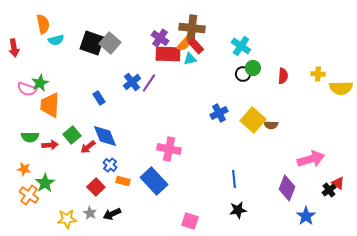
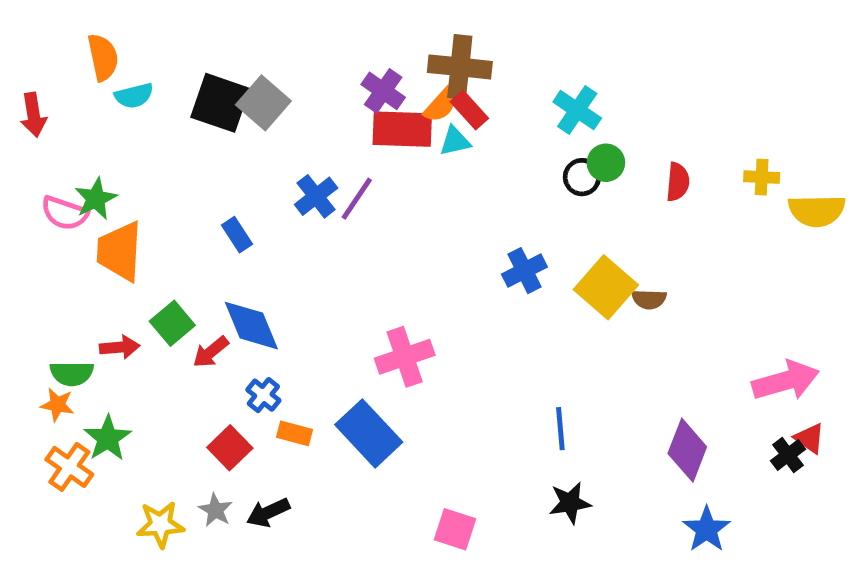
green semicircle: (30, 137) -> (72, 374), moved
pink cross: (169, 149) -> (405, 357), turned -30
pink arrow: (311, 159) -> (786, 381), moved
blue star: (306, 216) -> (707, 529), moved

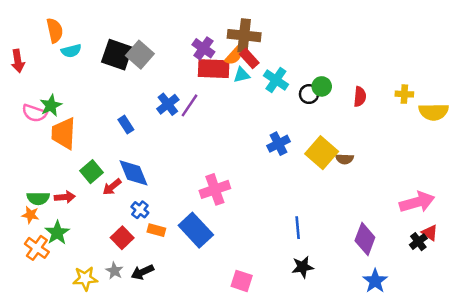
cyan cross: (577, 110) -> (276, 80), moved
red arrow: (120, 347) -> (65, 197), moved

